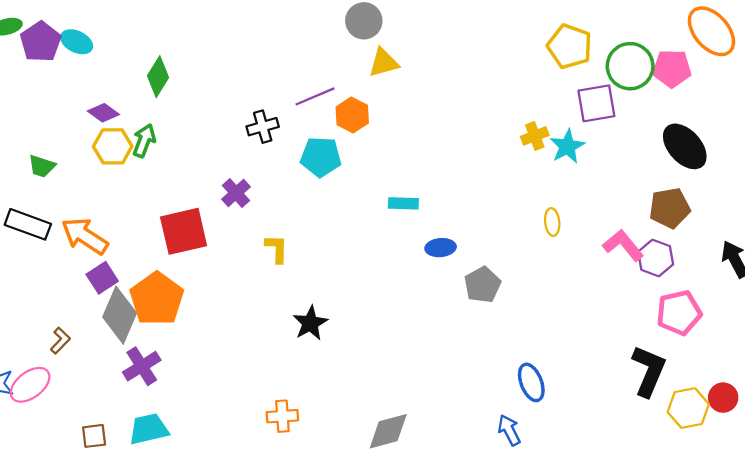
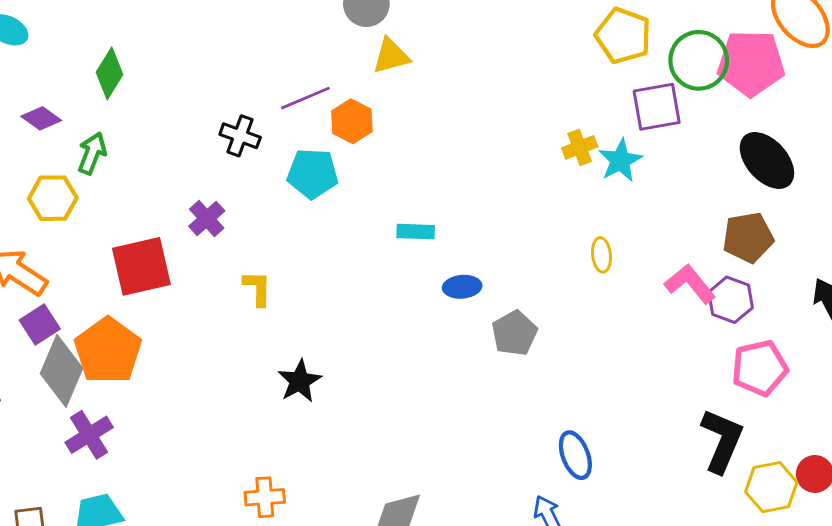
pink pentagon: (672, 68) -> (751, 63), size x1.4
black cross: (263, 127) -> (240, 136), turned 36
yellow hexagon: (113, 146) -> (53, 198), moved

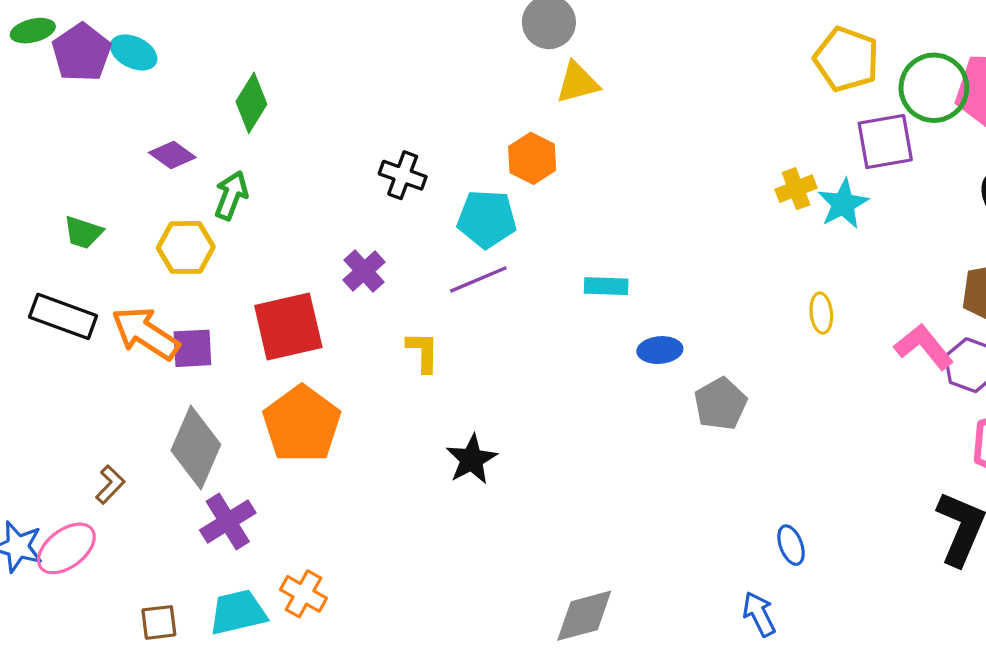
purple line: (305, 98) -> (478, 279), moved
purple square: (40, 324) -> (192, 348), moved, turned 30
orange pentagon: (108, 351) -> (302, 424), moved
blue ellipse: (575, 455) -> (791, 545), size x0.7
orange cross: (265, 497) -> (303, 594), moved, turned 33

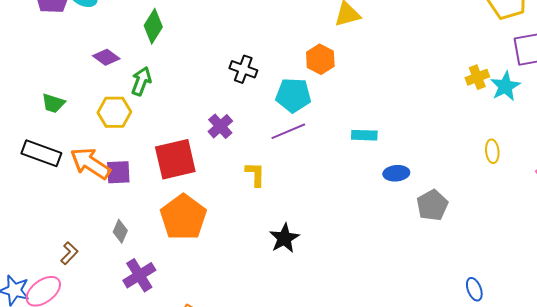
gray diamond: (196, 448) -> (120, 231), size x0.5

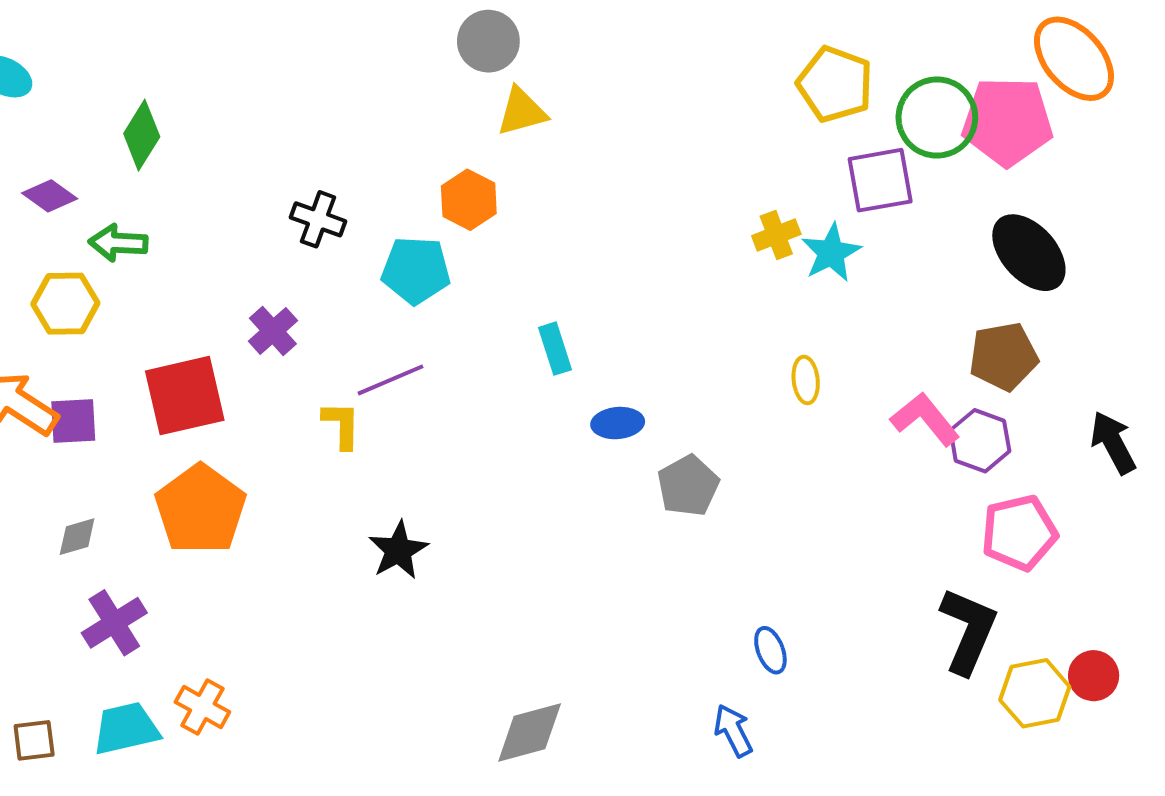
green arrow: (141, 81) -> (118, 243), turned -108
purple line: (288, 131) -> (390, 380), moved
cyan rectangle: (364, 135) -> (555, 349), turned 70
gray diamond: (120, 231) -> (77, 537), turned 50

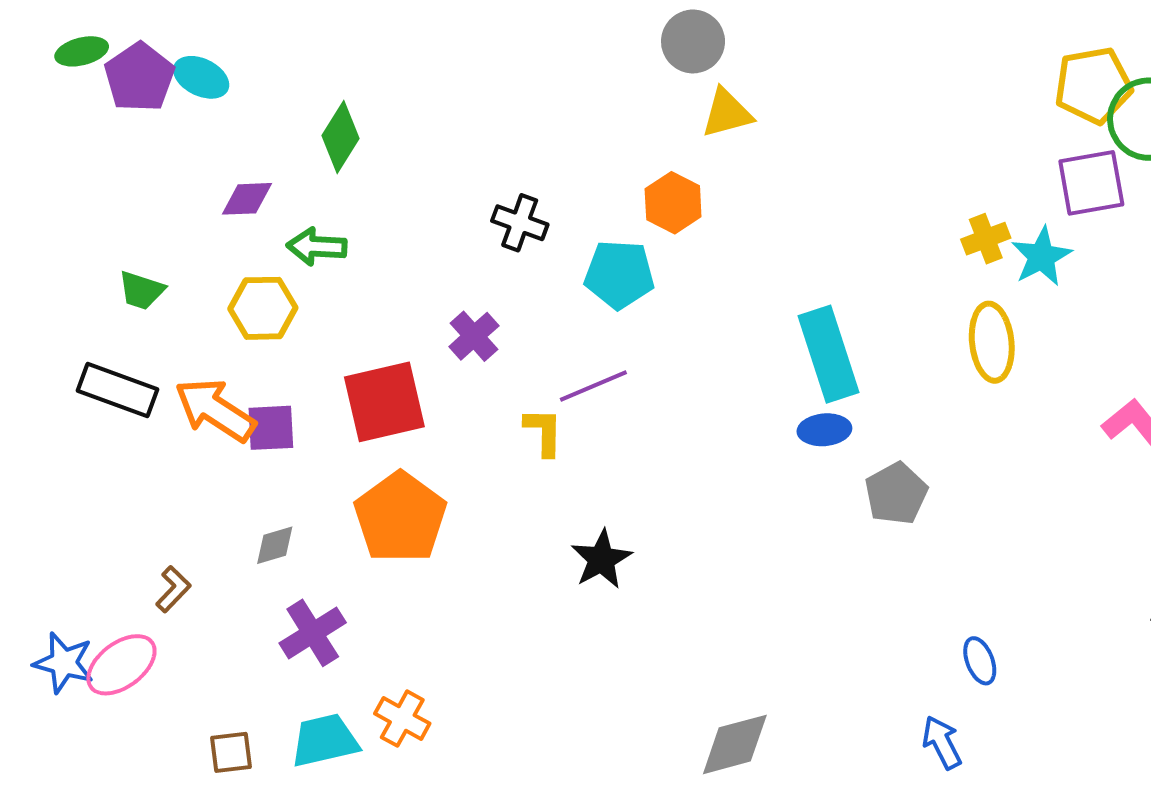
yellow pentagon: (835, 84) -> (1093, 85), moved, turned -30
purple diamond: (50, 196) -> (247, 199), turned -38
cyan rectangle: (555, 349) -> (828, 354), moved, size x1.8
yellow ellipse: (806, 380) -> (992, 342), moved, size x1.6

